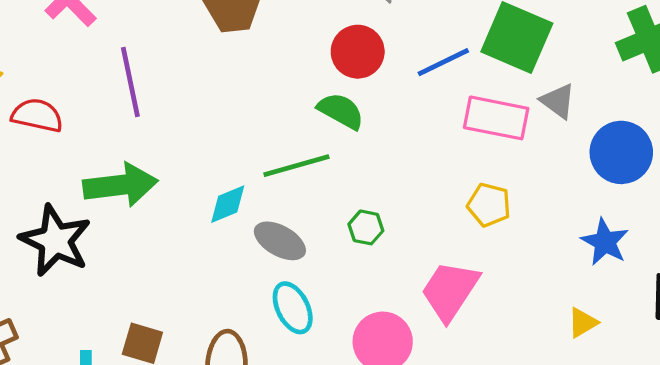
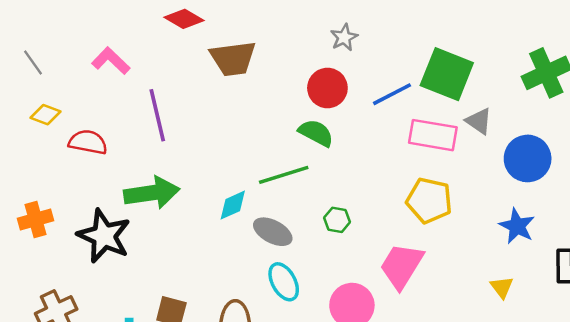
yellow pentagon: (489, 205) -> (429, 200), size x1.4
yellow triangle: (583, 323) -> (502, 287), turned -35

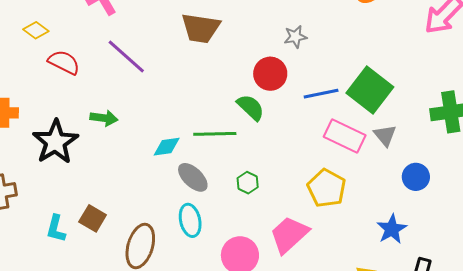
purple line: (157, 115) -> (126, 56), turned -51
blue circle: (528, 158) -> (416, 177), size x0.7
green arrow: (152, 193) -> (104, 118), size x0.6

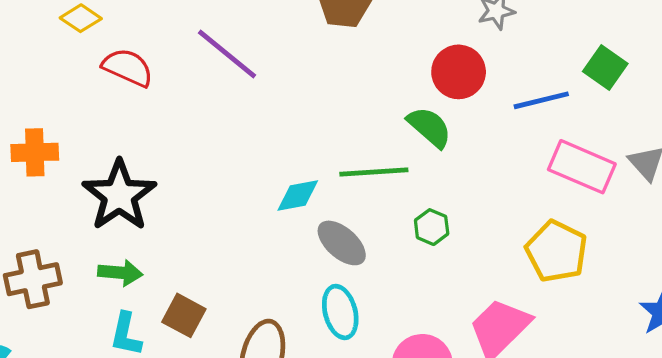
green square: (370, 90) -> (605, 68), moved, size x0.6
green arrow: (104, 118) -> (120, 273), moved
green hexagon: (248, 183) -> (432, 227), moved

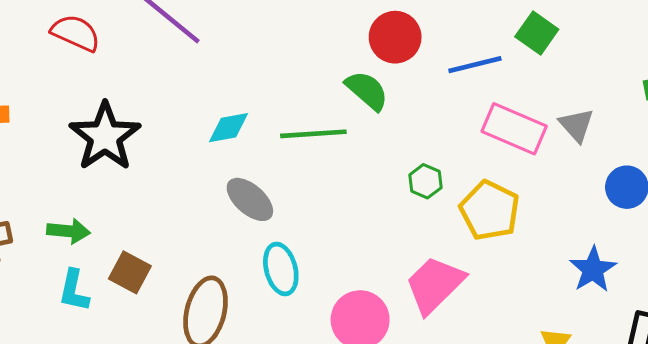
black star: (119, 195) -> (105, 137), moved
cyan diamond: (298, 196) -> (228, 128), moved
green hexagon: (432, 227) -> (425, 181), moved
gray ellipse: (342, 243) -> (250, 199), moved

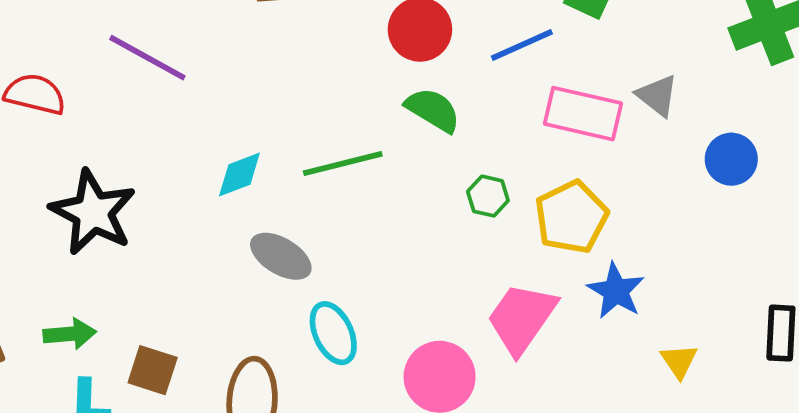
green semicircle: (367, 91) -> (433, 110), moved
yellow pentagon: (490, 210) -> (571, 217), turned 30
blue star: (593, 269) -> (616, 291), moved

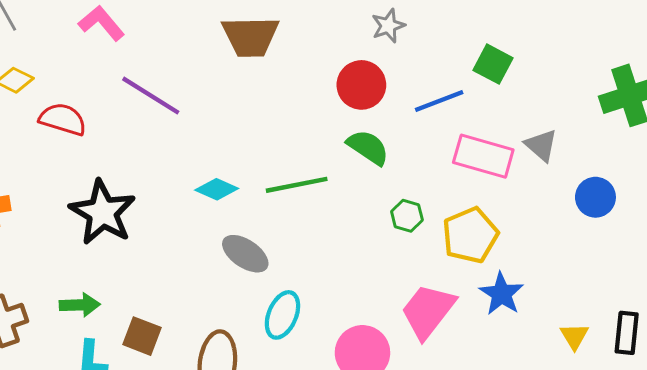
cyan diamond: (239, 175) -> (217, 189), turned 42
cyan ellipse: (333, 333) -> (282, 315), turned 45
yellow triangle: (679, 361) -> (574, 336), moved

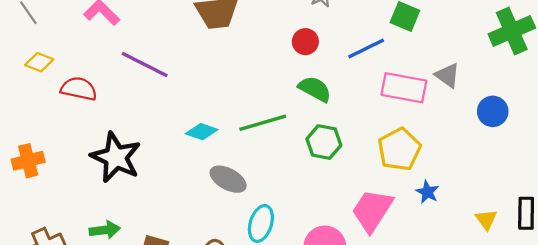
red circle: (361, 85) -> (305, 42), size x0.7
green hexagon: (407, 216) -> (324, 142), moved, size x1.4
blue star: (502, 294) -> (427, 192), size x0.7

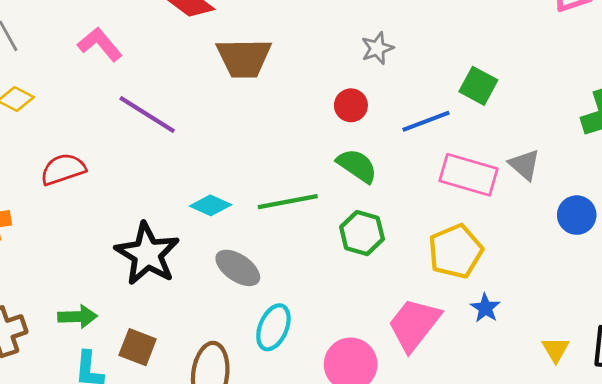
red semicircle: (79, 89) -> (63, 169), moved, turned -36
black star: (116, 157) -> (147, 254), moved

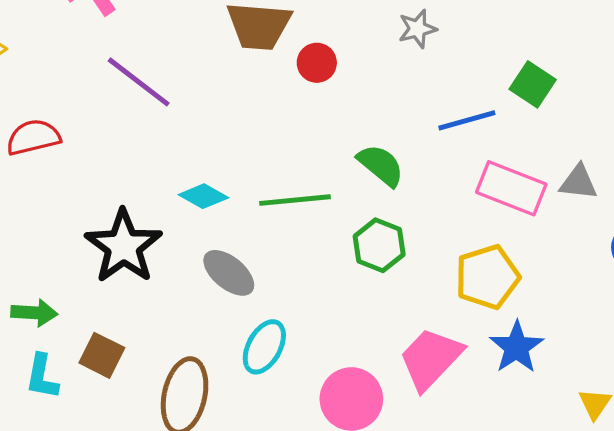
red circle: (351, 105) -> (317, 63), moved
gray triangle: (524, 165) -> (578, 182), turned -40
blue star: (485, 308) -> (517, 347), size x1.5

